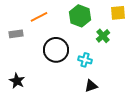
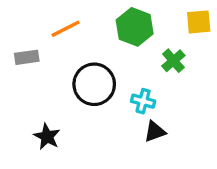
black star: (17, 81) -> (47, 137), moved
black triangle: (91, 86) -> (155, 131), moved

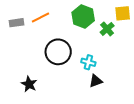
gray rectangle: (27, 57) -> (17, 23), moved
green cross: (173, 61) -> (107, 29), moved

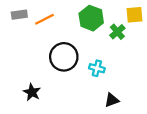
gray rectangle: (17, 23) -> (19, 15), moved
black triangle: (96, 81) -> (112, 100), moved

